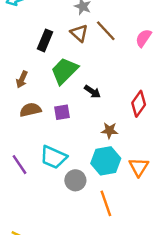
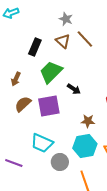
brown semicircle: (30, 110) -> (23, 104), turned -30
purple square: (62, 112) -> (49, 106), size x1.6
purple line: (19, 165) -> (14, 163), moved, turned -36

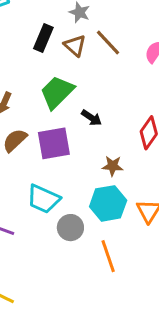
black rectangle: (35, 47) -> (43, 38), moved

